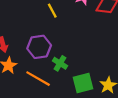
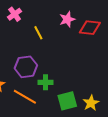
green cross: (60, 63) -> (46, 82), turned -32

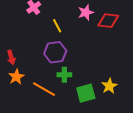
purple hexagon: (26, 67) -> (55, 52), moved
yellow star: (91, 103) -> (109, 86), moved

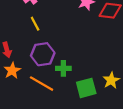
yellow line: (57, 26) -> (35, 24), moved
purple hexagon: (55, 52) -> (43, 54), moved

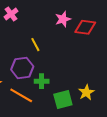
yellow line: (35, 24) -> (35, 45), moved

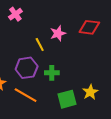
pink star: (63, 19) -> (58, 33), moved
green cross: (42, 81) -> (52, 73), moved

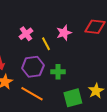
pink cross: (15, 14) -> (26, 34), moved

